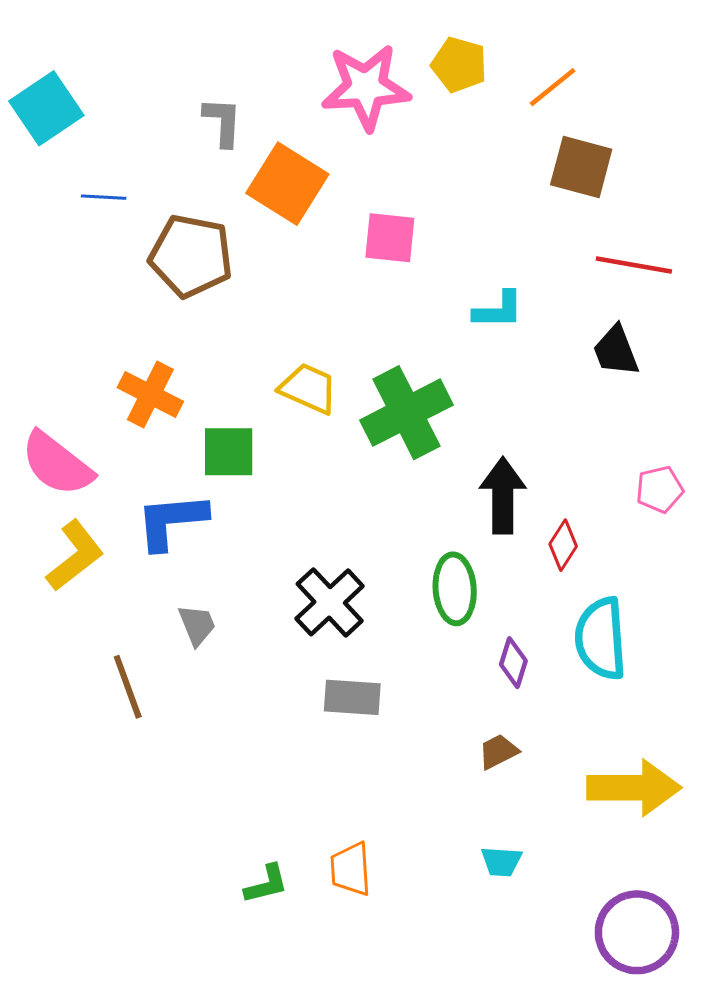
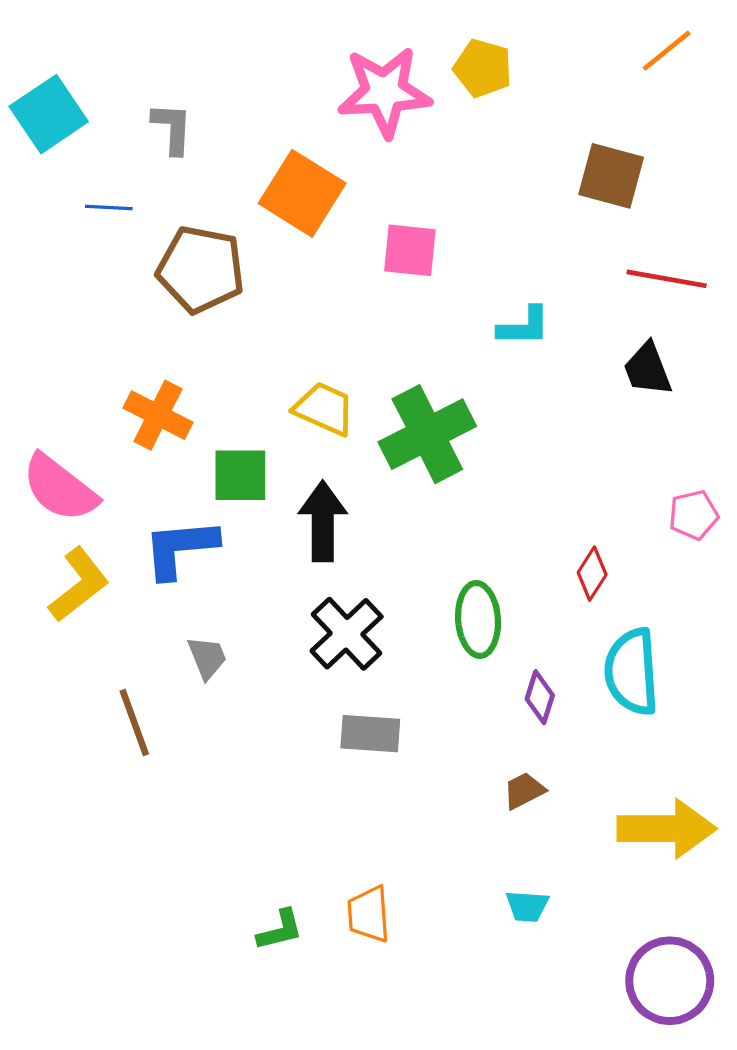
orange line: (553, 87) -> (667, 51), moved
gray L-shape: (223, 122) -> (172, 128), moved
black arrow: (503, 495) -> (323, 521), moved

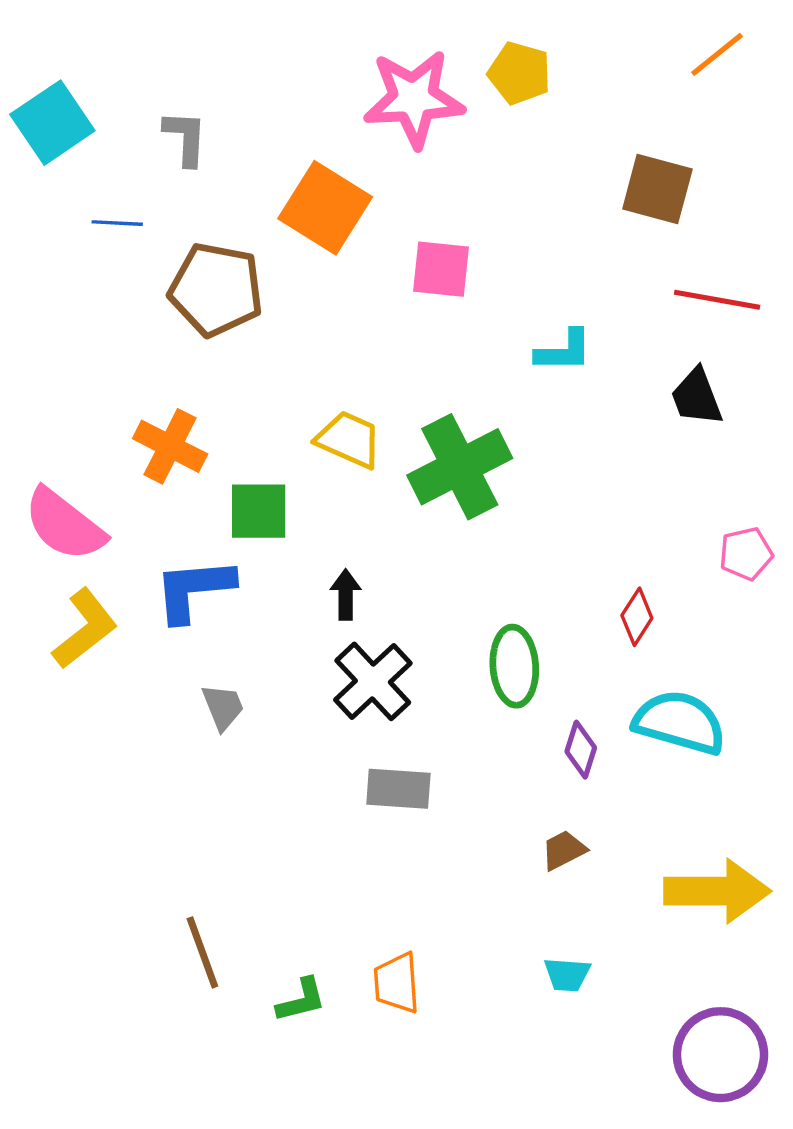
black arrow: (323, 521) -> (346, 595), moved, size x0.6
cyan semicircle: (632, 672) -> (680, 722), turned 110
brown line: (134, 722) -> (202, 952), moved

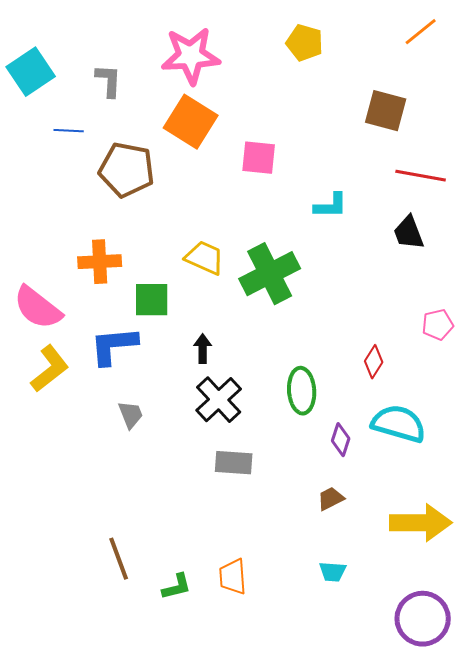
pink star: (414, 99) -> (191, 56), moved
orange cross: (170, 446) -> (100, 262), turned -30

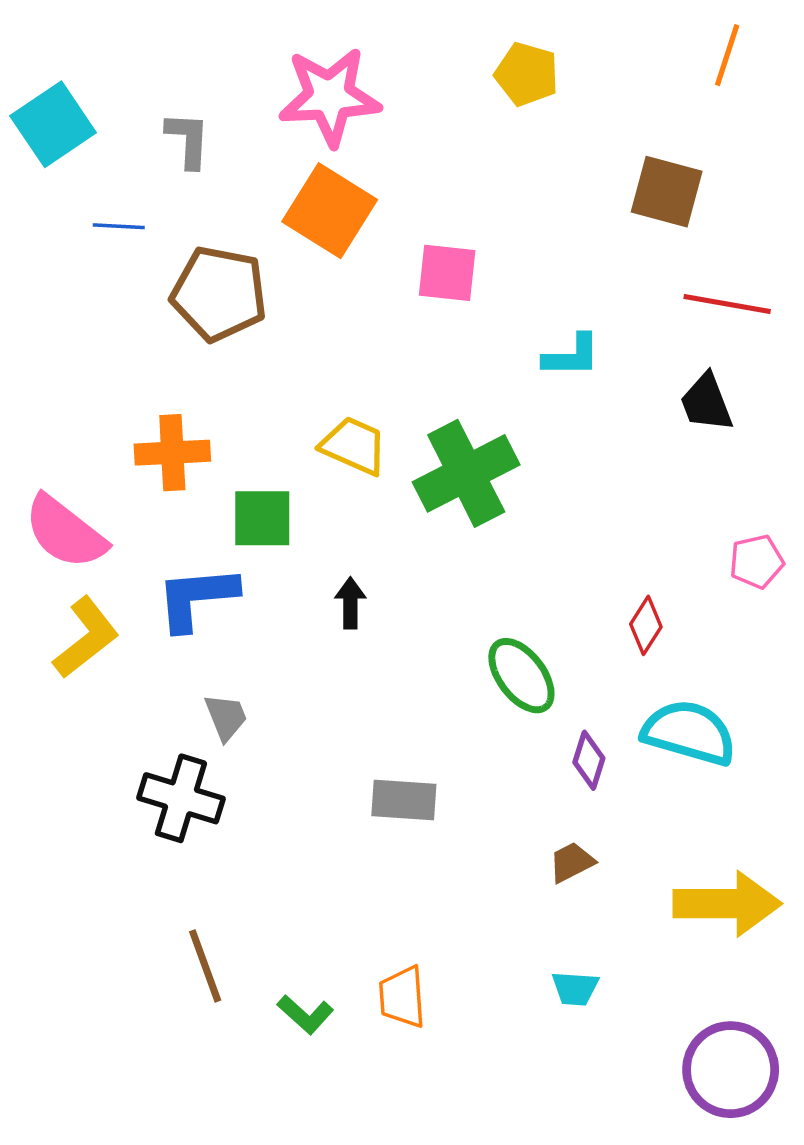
orange line: (421, 32) -> (727, 55), turned -33
green ellipse: (302, 391) -> (521, 676), turned -33
black cross: (219, 400) -> (181, 798), moved, turned -30
green L-shape: (177, 587) -> (305, 1014), turned 56

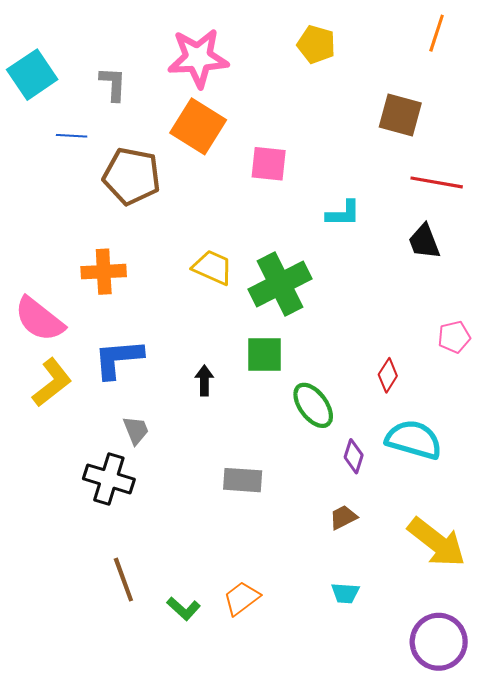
green square: (262, 518) -> (264, 355), moved
black arrow: (350, 603) -> (204, 380), moved
yellow arrow: (727, 904) -> (437, 542), turned 38
orange trapezoid: (402, 997) -> (242, 598), turned 57

